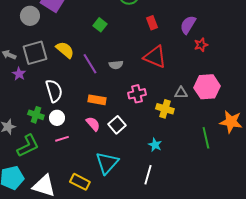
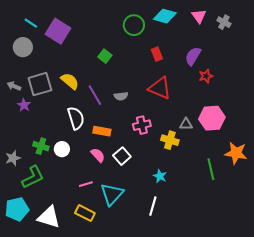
gray circle: (30, 16) -> (23, 47), moved
white semicircle: (54, 91) -> (76, 118), moved
pink line: (62, 139) -> (86, 184), moved

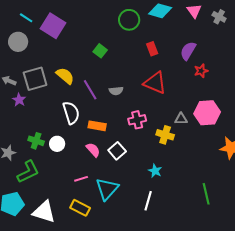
green line: (211, 169) -> (206, 194), moved

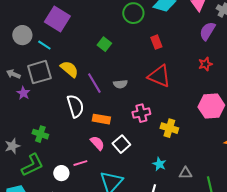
cyan line: (26, 18) -> (44, 45), moved
purple semicircle: (188, 51) -> (207, 31), moved
gray triangle: (181, 119) -> (185, 173), moved
white circle: (57, 144) -> (61, 173), moved
pink line: (81, 179) -> (80, 163), moved

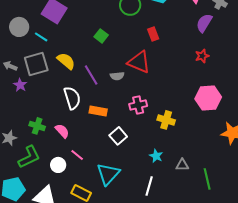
red triangle: (159, 76) -> (139, 62), moved
pink semicircle: (97, 143) -> (62, 131), moved
pink line: (80, 163) -> (77, 155), turned 56

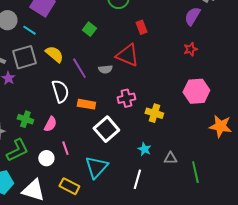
pink semicircle: (62, 131) -> (50, 124), turned 70
white square: (118, 136) -> (106, 129), size x1.4
pink line: (77, 155) -> (65, 148), turned 32

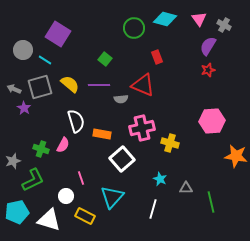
red star: (190, 49) -> (208, 70), moved
purple line: (79, 68) -> (99, 85), moved, turned -60
pink cross: (126, 98) -> (142, 128), size x1.4
pink semicircle: (50, 124) -> (63, 145), moved
white circle: (46, 158) -> (66, 196), moved

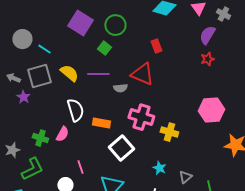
green circle: (134, 28) -> (115, 25), moved
purple square: (58, 34) -> (80, 23), moved
pink cross: (142, 128) -> (141, 117), turned 30
gray triangle: (186, 188) -> (185, 177), turned -40

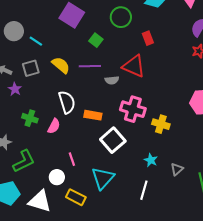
green circle: (115, 25) -> (121, 17), moved
gray square: (39, 76) -> (31, 68), size x0.7
green cross: (40, 138) -> (30, 118), moved

